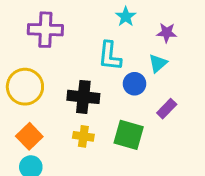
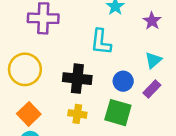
purple star: (167, 33) -> (152, 21), turned 30
cyan triangle: (158, 63) -> (153, 60), moved
blue circle: (135, 84) -> (123, 81), moved

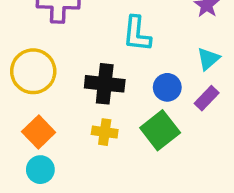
green square: (118, 113) -> (160, 130), turned 36

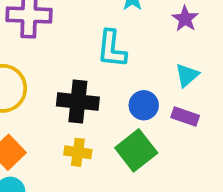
purple rectangle: (207, 98) -> (185, 117), turned 65

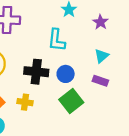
blue circle: (144, 105) -> (66, 74), moved
yellow cross: (78, 152) -> (25, 102), moved

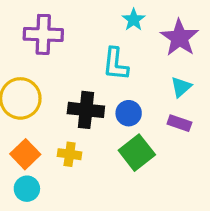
purple star: (100, 22) -> (179, 38), size x1.6

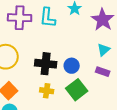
cyan L-shape: (115, 64) -> (48, 18), moved
yellow cross: (70, 154) -> (47, 91), moved

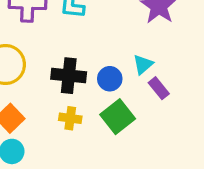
cyan triangle: (104, 50) -> (143, 65), moved
purple rectangle: (103, 72) -> (159, 88), turned 32

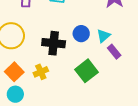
blue circle: (110, 79) -> (81, 34), moved
yellow cross: (70, 118) -> (41, 72), moved, turned -32

